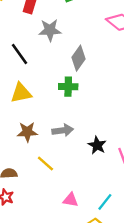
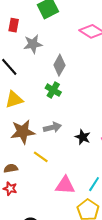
green cross: (68, 87) -> (53, 90), turned 35
brown star: (27, 132) -> (23, 132), size x1.4
pink triangle: (71, 200) -> (65, 185), size x1.5

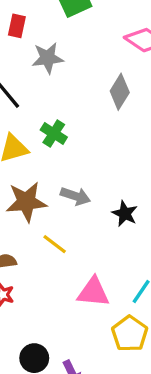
gray diamond: (59, 65) -> (120, 92), moved
green cross: (53, 90) -> (54, 134), moved
gray arrow: (52, 127) -> (75, 196), turned 30

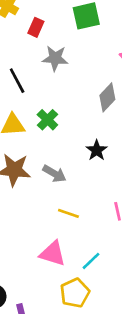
black star: (125, 214) -> (97, 150), moved
yellow line: (55, 244) -> (68, 213), moved, turned -30

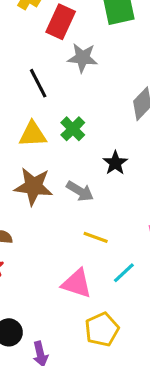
red rectangle: (36, 27) -> (61, 22), size x1.5
black star: (97, 150) -> (115, 163), moved
cyan line: (91, 261) -> (124, 273), moved

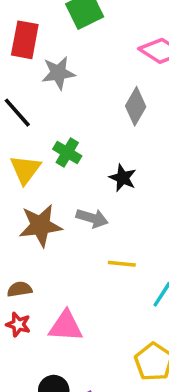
yellow triangle: (33, 134) -> (25, 169), turned -36
pink triangle: (77, 284) -> (66, 326), moved

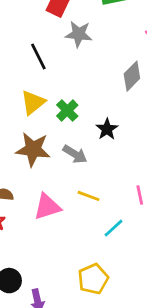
green cross: (67, 152) -> (67, 110), moved
pink triangle: (66, 326) -> (47, 207), moved, turned -36

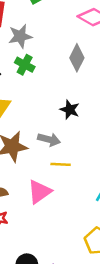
green cross: (67, 110) -> (25, 65), moved
yellow line: (89, 196) -> (61, 164), moved

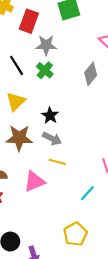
black star: (70, 110) -> (50, 115), moved

